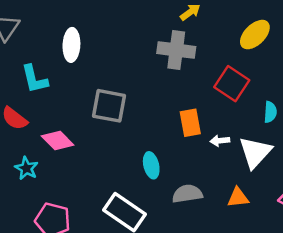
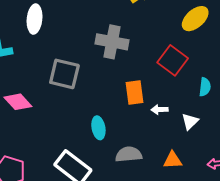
gray cross: (176, 50) -> (112, 42), moved
white triangle: (255, 152) -> (190, 121), size x0.6

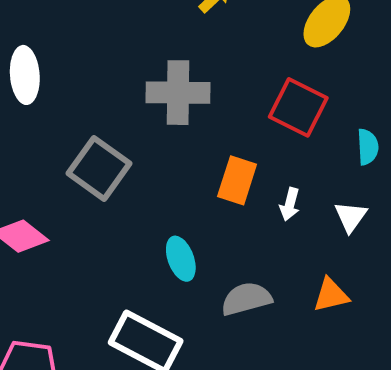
gray square: (64, 74) -> (99, 168), turned 32
orange rectangle: (135, 92) -> (237, 180), turned 35
white arrow: (160, 110) -> (290, 204), turned -63

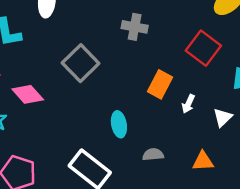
gray cross: (178, 93) -> (135, 27), size x0.7
gray semicircle: (246, 299) -> (153, 155), size x0.7

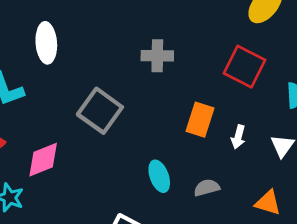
pink diamond: (28, 94) -> (43, 160), turned -60
gray semicircle: (153, 155) -> (207, 188), moved
orange triangle: (203, 161) -> (268, 203), turned 30

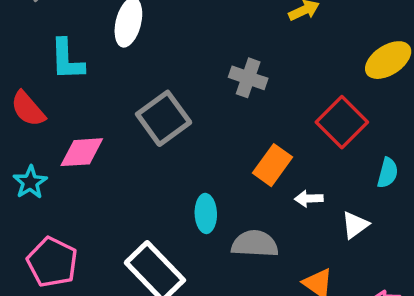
white arrow: (238, 137) -> (309, 199), turned 55
gray semicircle: (207, 188) -> (255, 244), size x1.5

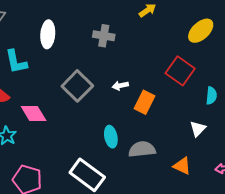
gray cross: (248, 78) -> (104, 36), moved
pink diamond: (82, 152) -> (34, 113), turned 72
white arrow: (309, 199) -> (120, 86), moved

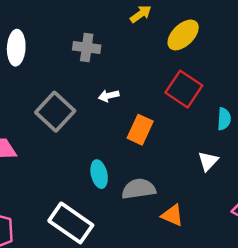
yellow ellipse: (201, 31) -> (183, 35), moved
white arrow: (120, 86) -> (109, 96), moved
orange triangle: (182, 166) -> (172, 215), moved

